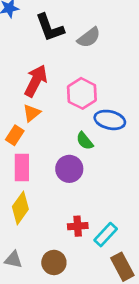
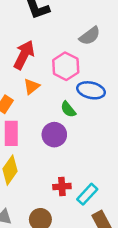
gray semicircle: (89, 37) -> (90, 36), moved
orange triangle: (32, 113) -> (32, 87), moved

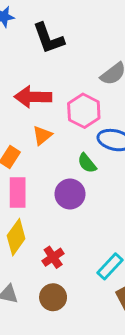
red arrow: (24, 55) -> (33, 97), turned -116
red cross: (62, 187) -> (53, 257), moved, turned -30

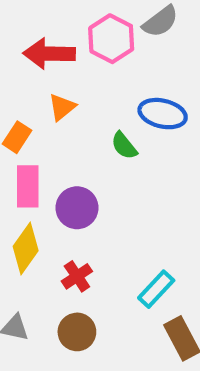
pink hexagon: (84, 111) -> (111, 39), moved
purple circle: (70, 194) -> (77, 208), moved

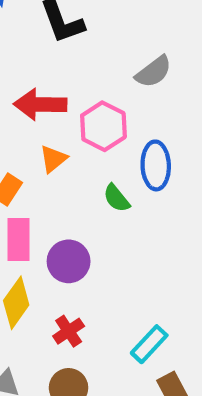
pink hexagon: (111, 39) -> (103, 126), moved
blue ellipse: (163, 114) -> (156, 165), turned 75

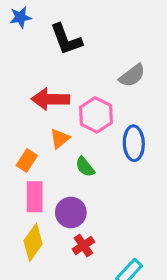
green semicircle: (116, 198) -> (85, 167), moved
red cross: (69, 331) -> (83, 246), moved

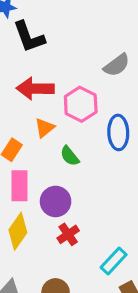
black L-shape: (66, 39) -> (29, 37), moved

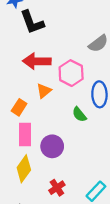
green semicircle: (70, 156) -> (79, 114), moved
red cross: (68, 234) -> (57, 188), moved

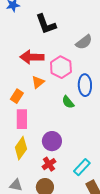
black L-shape: (32, 22) -> (46, 24), moved
purple circle: (52, 146) -> (52, 141), moved

